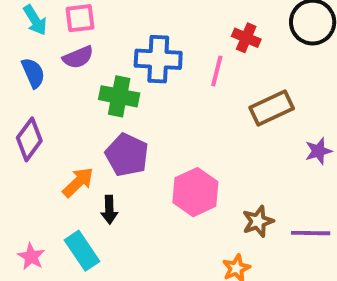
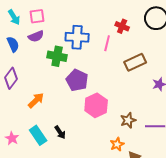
purple pentagon: (127, 155) -> (77, 80), moved
black arrow: (109, 210) -> (60, 132), moved, turned -32

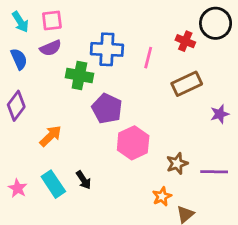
red cross: (122, 26) -> (185, 41), moved

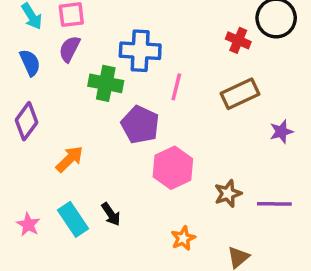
purple semicircle: (51, 48) -> (70, 49), turned 140
pink line: (148, 58) -> (176, 87), moved
orange star: (162, 196) -> (183, 238), moved

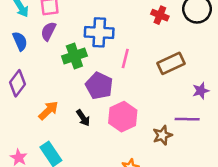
red cross: (238, 40) -> (160, 15), moved
green cross: (106, 83) -> (74, 56), turned -30
purple line: (274, 204) -> (187, 119), moved
black arrow: (111, 214) -> (83, 118), moved

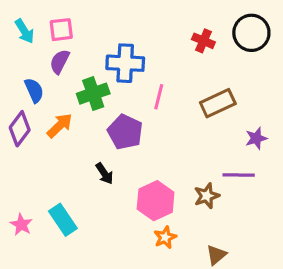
blue semicircle: (20, 41) -> (34, 90), moved
orange arrow: (48, 110) -> (60, 126), moved
pink hexagon: (123, 117) -> (156, 201), moved

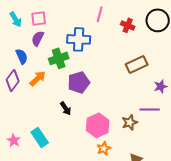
pink line: (159, 97) -> (100, 14), moved
purple pentagon: (125, 132) -> (79, 82), turned 30

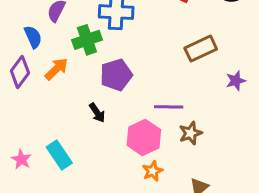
purple line: (150, 109) -> (169, 107), moved

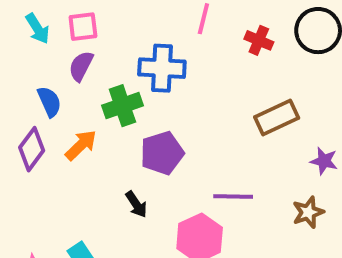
purple star: (236, 81) -> (324, 161), turned 30
brown star: (190, 133) -> (308, 212), moved

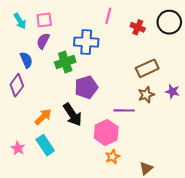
orange arrow: (81, 145) -> (43, 117), moved
black arrow: (136, 204) -> (73, 115), size x1.6
brown star: (308, 212) -> (146, 95), moved

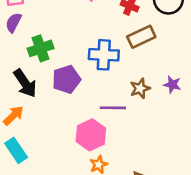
blue cross: (86, 42) -> (104, 55), moved
brown rectangle: (147, 68) -> (141, 37), moved
black arrow: (73, 115) -> (25, 83), moved

